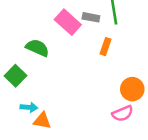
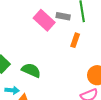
green semicircle: (37, 48) -> (31, 70), moved

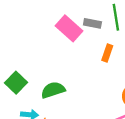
green semicircle: (31, 70) -> (53, 90), turned -42

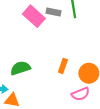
orange rectangle: (107, 53) -> (63, 66), moved

